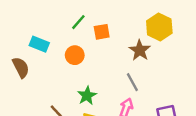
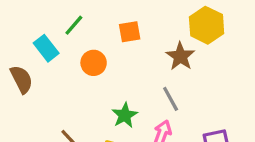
green line: (78, 22) -> (74, 25), moved
cyan rectangle: (39, 44) -> (46, 48), turned 30
green star: (87, 96) -> (125, 115), moved

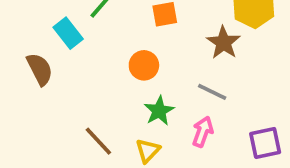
orange circle: (94, 63) -> (144, 65), moved
gray line: (171, 99) -> (212, 92), turned -35

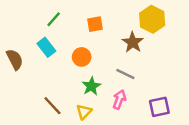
cyan rectangle: (68, 33) -> (46, 47), moved

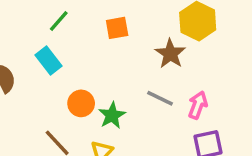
orange circle: (82, 57) -> (81, 103), moved
pink arrow: (119, 100) -> (198, 105), moved

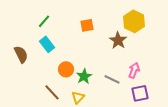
green line: (59, 21) -> (44, 21), moved
gray line: (160, 98) -> (112, 79), moved

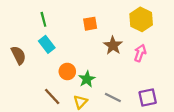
green line: (44, 21) -> (43, 19), turned -56
brown star: (118, 40) -> (113, 45), moved
pink arrow: (134, 70) -> (140, 53), moved
gray line: (112, 79) -> (113, 98), moved

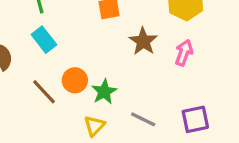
brown line: (52, 96) -> (44, 92), moved

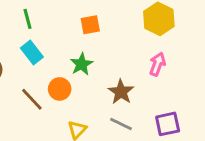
brown star: (143, 41) -> (121, 92), moved
green star: (104, 92) -> (82, 64), moved

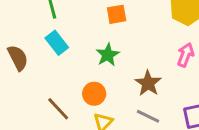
orange circle: (60, 89) -> (94, 94), moved
brown line: (32, 99) -> (58, 109), moved

